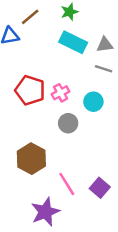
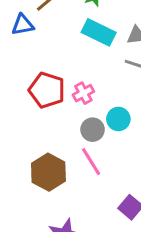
cyan circle: (93, 102) -> (118, 119), moved
pink line: (67, 184) -> (91, 162), moved

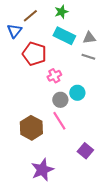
blue triangle: (23, 25) -> (14, 31), turned -42
red pentagon: (47, 90) -> (34, 54), moved

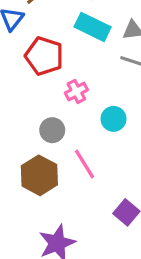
gray circle: (60, 100) -> (52, 130), moved

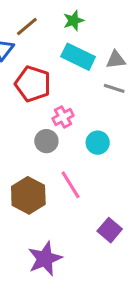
gray circle: (52, 130) -> (46, 141), moved

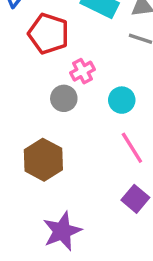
pink line: (71, 185) -> (132, 148), moved

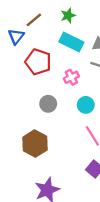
pink cross: (83, 71) -> (71, 77), moved

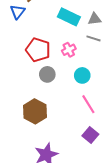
red pentagon: (38, 62) -> (38, 50), moved

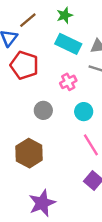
red pentagon: (38, 50) -> (24, 65), moved

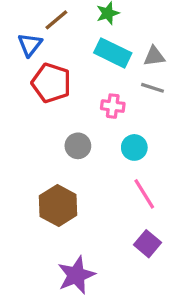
pink cross: (68, 82) -> (113, 106), turned 35

